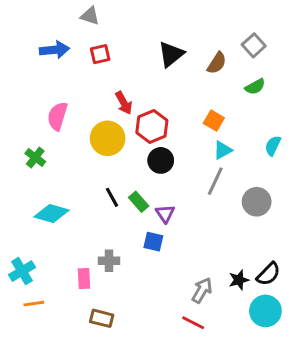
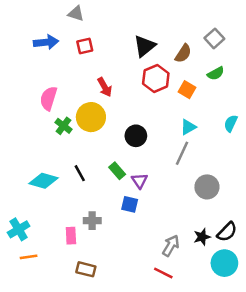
orange square: (214, 121) -> (187, 90), moved
red hexagon: (152, 126) -> (156, 78), moved
green cross: (35, 157) -> (63, 126), moved
black line: (112, 197) -> (80, 173), moved
gray circle: (257, 202) -> (207, 187), moved

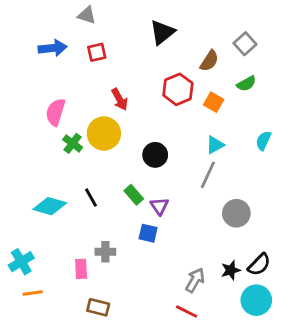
black triangle: (145, 46) -> (162, 32), moved

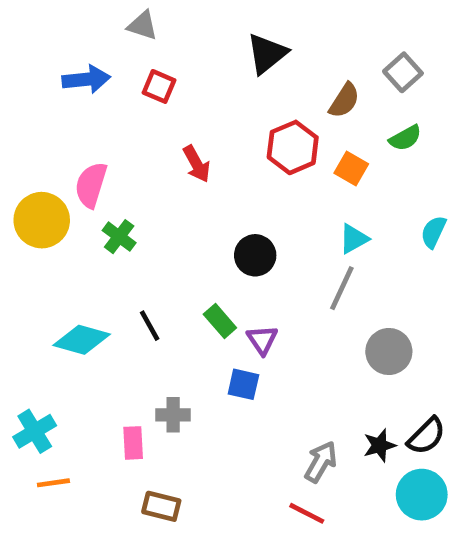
red square: (97, 52) -> (159, 86), turned 36
yellow circle: (104, 133) -> (42, 220), moved

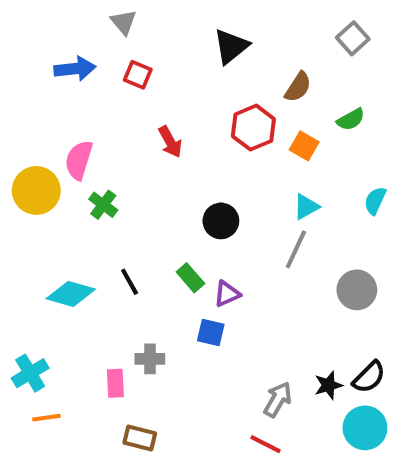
gray triangle: (143, 25) -> (124, 22), turned 32
gray square: (403, 72) -> (353, 38), moved
purple triangle: (262, 340) -> (227, 294), turned 40
gray circle: (389, 351) -> (357, 290), moved

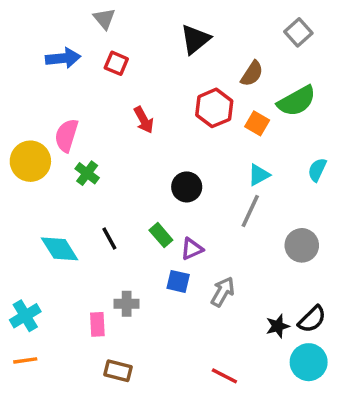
green semicircle: (351, 119) -> (297, 101), size x1.6
cyan diamond: (71, 294) -> (60, 249), turned 42
gray arrow: (278, 399) -> (223, 292), moved
orange line: (46, 418) -> (25, 360), moved

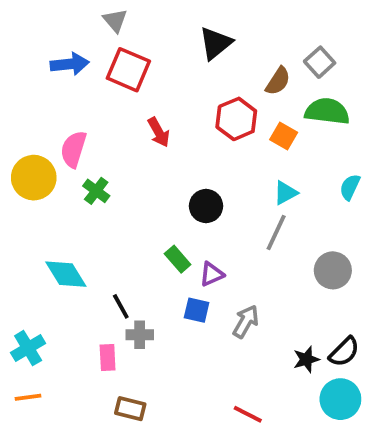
gray square: (298, 32) -> (320, 62), moved
red square: (116, 63) -> (128, 70), size x1.6
green semicircle: (297, 101) -> (327, 111), turned -144
black line: (109, 238) -> (121, 306), moved

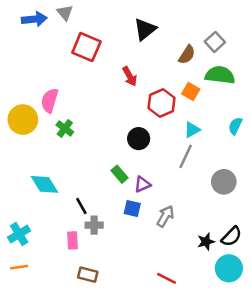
gray triangle: (115, 20) -> (65, 13), moved
blue arrow: (70, 64) -> (34, 19), moved
red hexagon: (236, 119) -> (161, 103), moved
red arrow: (159, 132) -> (130, 76), moved

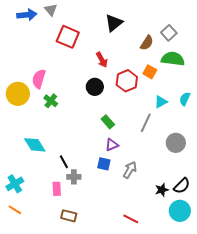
cyan triangle: (192, 130) -> (161, 102), moved
black circle: (139, 139) -> (95, 87), moved
green rectangle: (120, 174) -> (108, 122), moved
orange line: (19, 267) -> (15, 210), turned 40

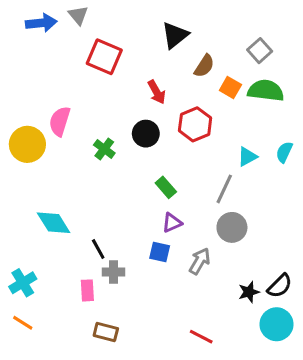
brown semicircle: (147, 43) -> (204, 66), moved
orange square: (150, 72) -> (230, 87), moved
green cross: (51, 101) -> (104, 149), moved
gray circle: (176, 143) -> (232, 227), moved

